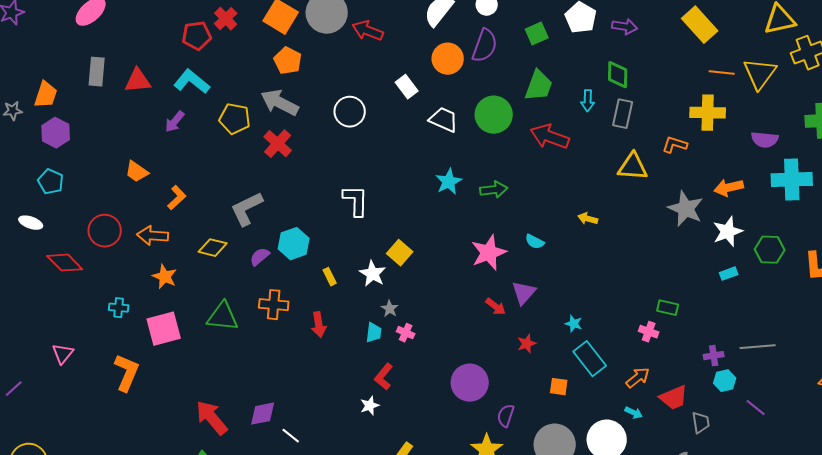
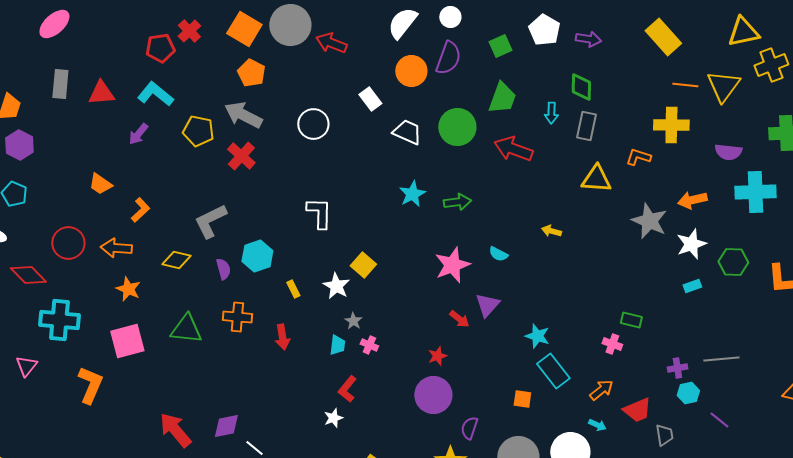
purple semicircle: (260, 257) -> (223, 269), turned 115
cyan cross: (119, 308) -> (59, 320), moved, size x2.0
cyan star: (574, 324) -> (537, 336), size x1.4
red star: (527, 344) -> (437, 356), moved

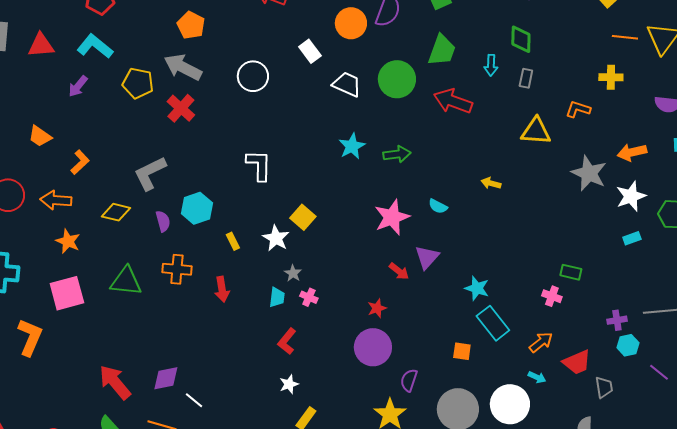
yellow cross: (671, 125) -> (611, 77), size x0.7
gray rectangle: (586, 126) -> (526, 78), size x0.7
white star: (333, 418) -> (289, 384), moved

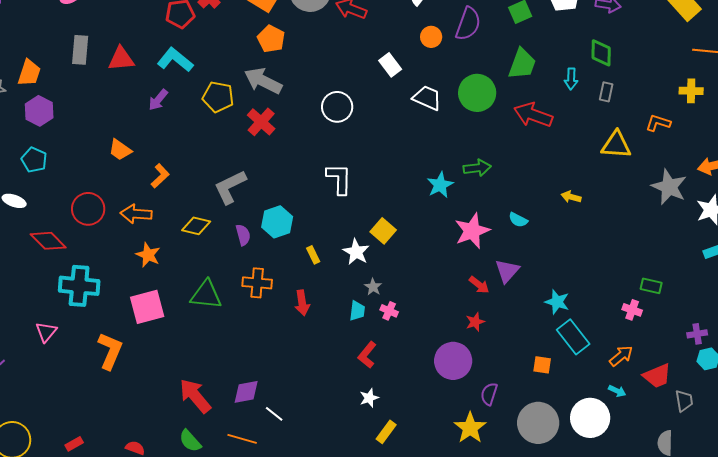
orange circle: (351, 23) -> (431, 37), size x0.7
white circle: (253, 76) -> (337, 107), moved
cyan star: (352, 146) -> (440, 185), moved
red star: (377, 308) -> (475, 322), moved

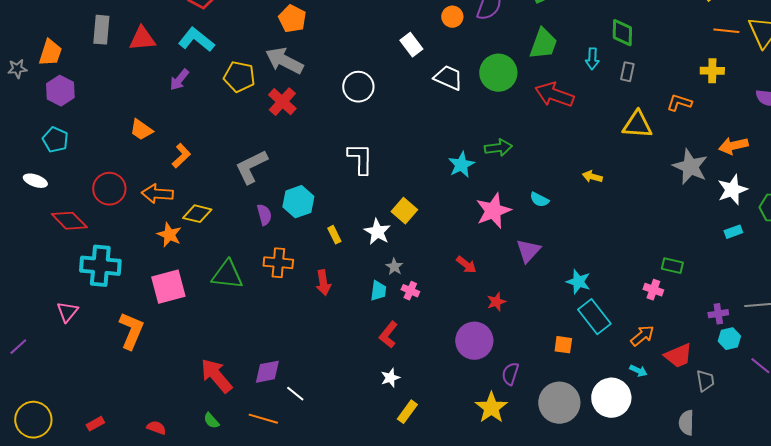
yellow diamond: (196, 226) -> (197, 214), moved
red arrow: (479, 285) -> (466, 265), moved
green semicircle: (190, 441) -> (211, 421), size x0.7

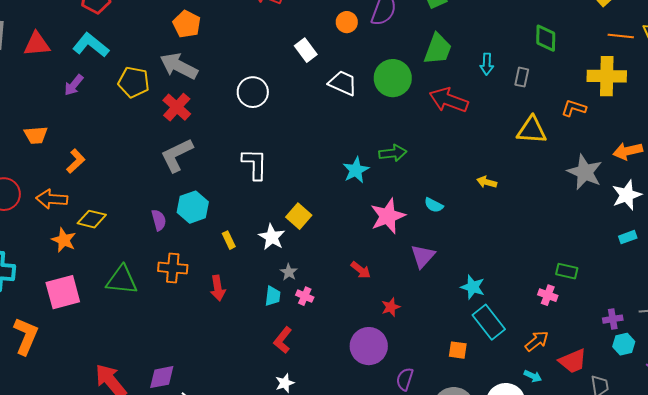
green diamond: (622, 33) -> (546, 38), moved
yellow cross: (712, 71) -> (607, 76), size x1.6
orange trapezoid: (141, 130) -> (36, 135), turned -40
gray L-shape: (251, 167) -> (177, 155), moved

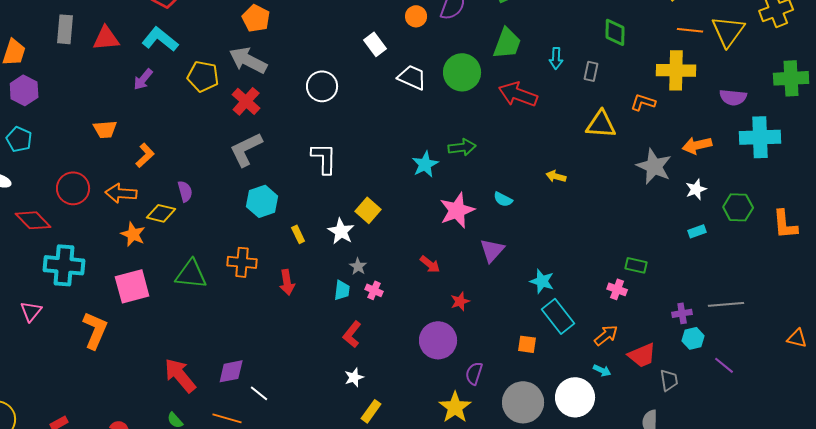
white star: (627, 195) -> (696, 189), size x0.7
purple semicircle: (159, 220) -> (185, 191), moved

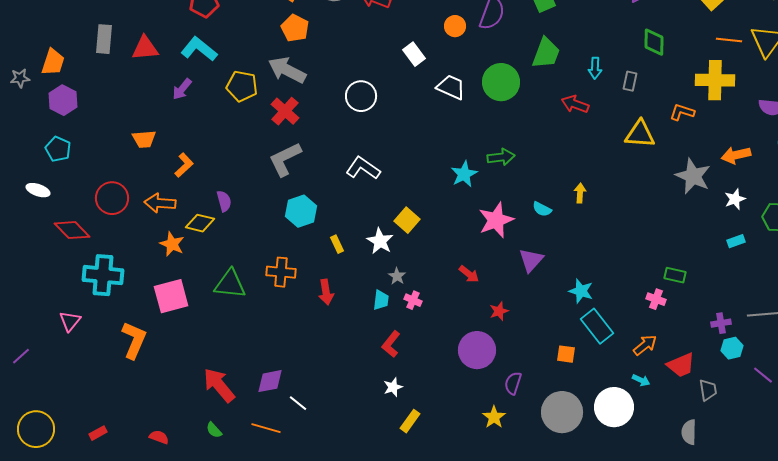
red arrow: (518, 94) -> (575, 104), moved, size x0.7
white L-shape: (324, 158) -> (363, 168), turned -56
yellow arrow: (556, 176) -> (580, 193), moved, turned 78
yellow star: (455, 407) -> (494, 417), size x0.7

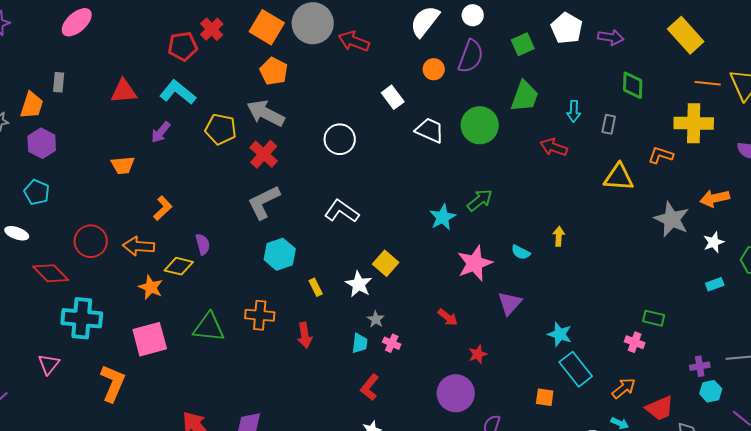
gray rectangle: (104, 39) -> (59, 82), moved, size x0.7
orange trapezoid: (144, 139) -> (123, 165), moved
green arrow: (501, 157) -> (480, 200), turned -32

